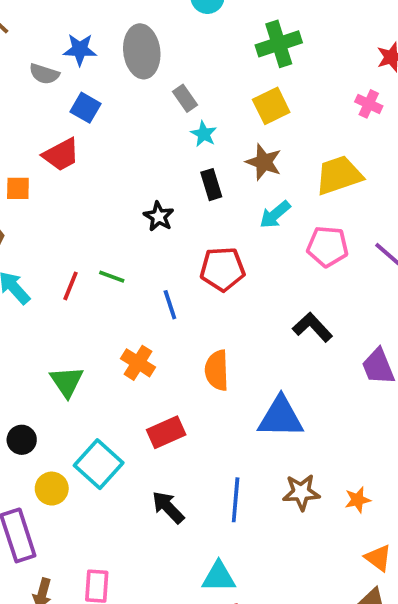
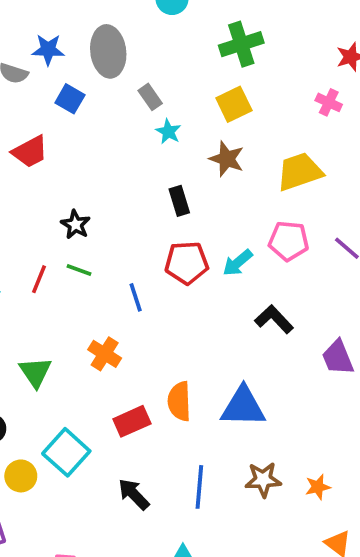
blue square: (85, 108) -> (70, 99), moved
black rectangle: (211, 185) -> (179, 201), moved
cyan arrow: (275, 215) -> (238, 263), moved
black star: (159, 216) -> (75, 225), moved
orange semicircle: (217, 370) -> (179, 401), moved

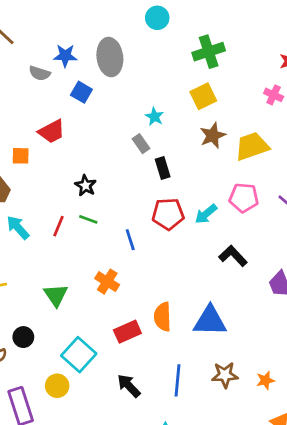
gray rectangle: (150, 97) -> (141, 144), moved
brown star: (227, 159) -> (213, 135), moved, turned 30
yellow circle: (21, 476) -> (57, 386), moved

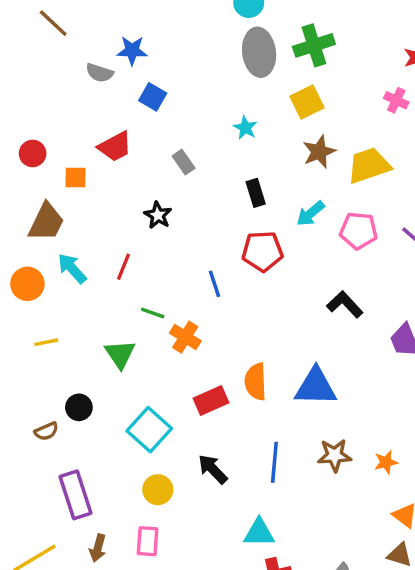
gray ellipse: (110, 57) -> (259, 52), moved
gray rectangle: (141, 144) -> (184, 162), moved
cyan arrow: (206, 214) -> (310, 213), moved
green line: (88, 219) -> (153, 313), moved
yellow circle: (57, 386) -> (158, 490), moved

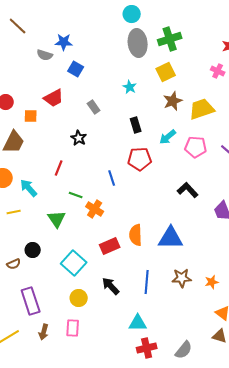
cyan arrow: (72, 268) -> (29, 188), moved

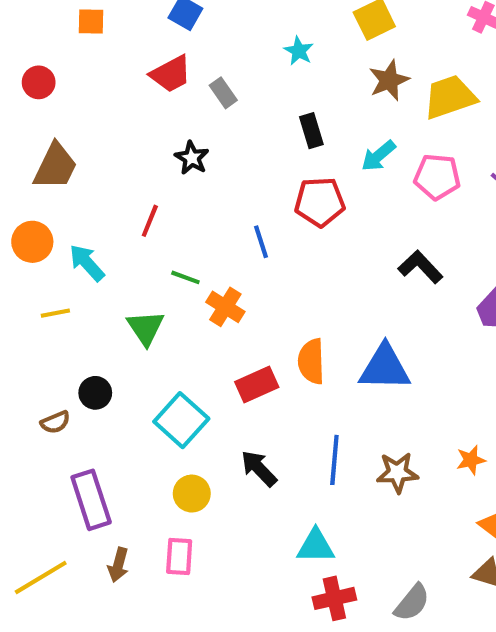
red trapezoid: (54, 98) -> (171, 74), moved
orange square: (31, 116) -> (91, 22), moved
brown star: (182, 278) -> (397, 473), moved

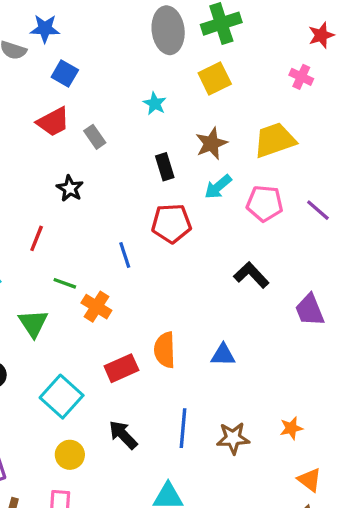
brown star: (389, 80) -> (211, 143), moved
blue triangle: (385, 368) -> (223, 355), size x0.6

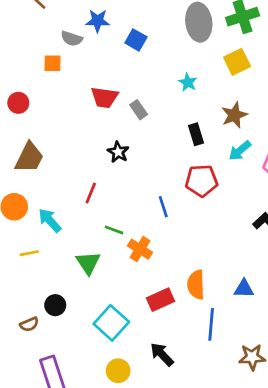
blue square: (65, 74) -> (136, 40), moved
red trapezoid: (53, 122) -> (104, 97), turned 36
blue line: (183, 428) -> (211, 324), moved

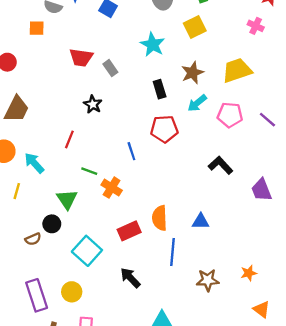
cyan star: (188, 82) -> (153, 45), size x1.5
yellow line: (29, 253) -> (17, 191), turned -63
black circle: (55, 305) -> (52, 224), moved
brown semicircle: (29, 324) -> (33, 239), moved
yellow circle: (118, 371) -> (72, 292), moved

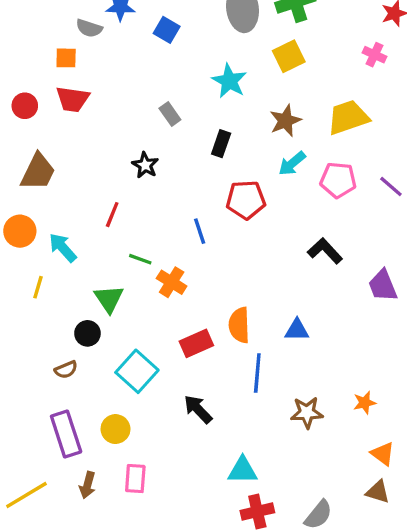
red trapezoid: (81, 57) -> (73, 99), moved
black rectangle: (160, 89) -> (221, 144), moved, turned 36
brown semicircle: (33, 239) -> (66, 370), moved

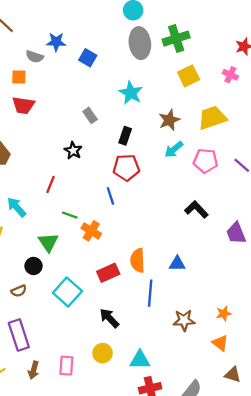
yellow square: (289, 56) -> (189, 76), moved
red pentagon: (246, 200) -> (126, 168), moved
yellow circle: (116, 429) -> (103, 353), moved
orange triangle: (383, 454) -> (220, 343), moved

